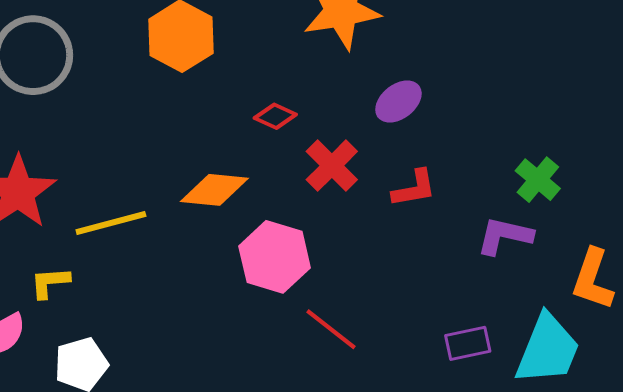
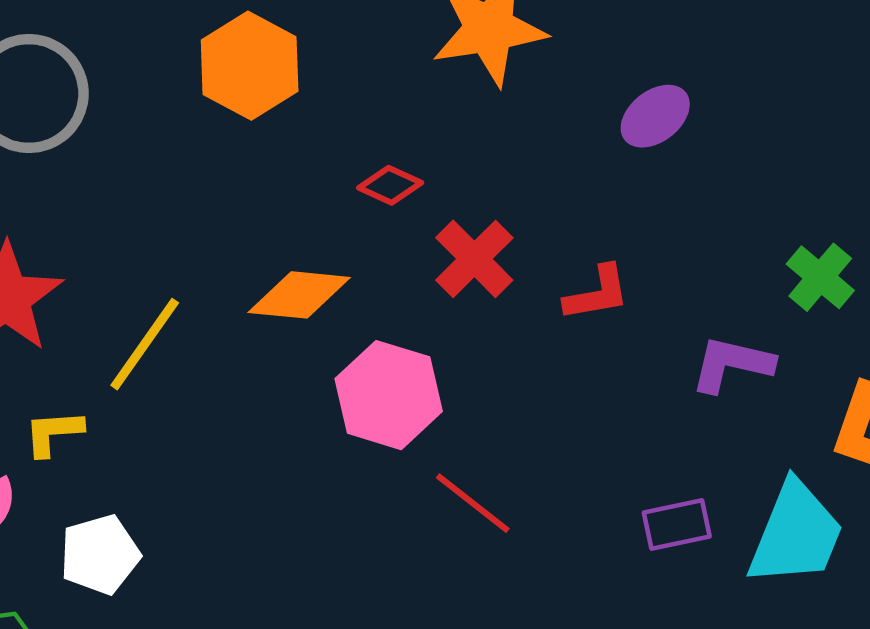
purple ellipse: (398, 102) -> (655, 116), moved
green cross: (538, 180) -> (820, 277), moved
yellow line: (111, 223) -> (145, 344), turned -40

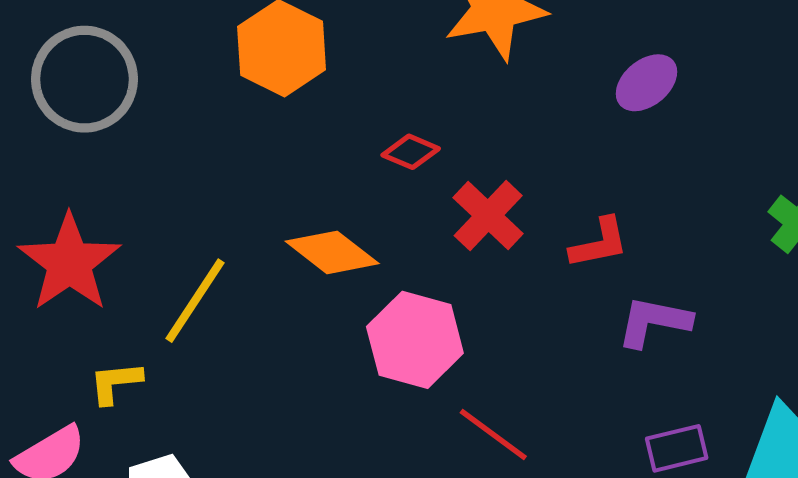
orange diamond: (299, 295) -> (332, 252), turned 34
purple L-shape: (732, 364) -> (654, 322), moved

